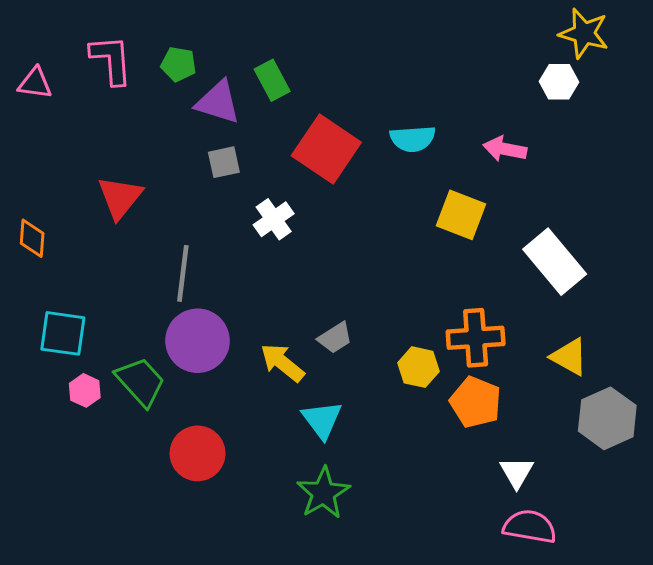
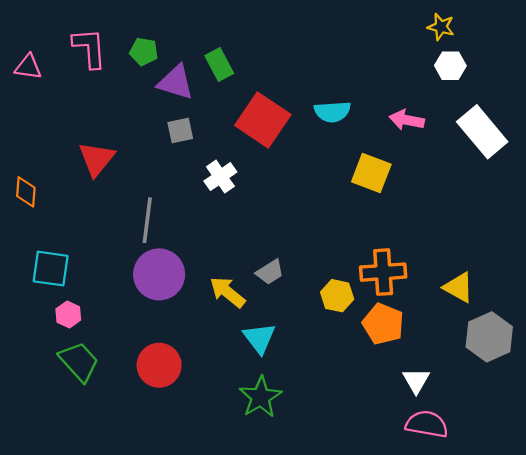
yellow star: (584, 33) -> (441, 27), moved, size x0.7
white rectangle: (555, 262) -> (482, 132), moved
green trapezoid: (140, 382) -> (79, 362), moved

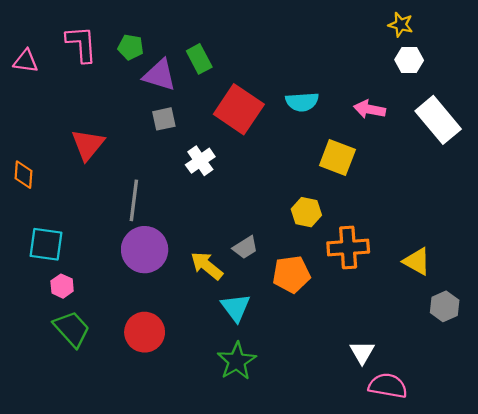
yellow hexagon: (337, 296) -> (306, 212), moved
orange pentagon: (383, 324) -> (291, 274), moved, turned -30
gray hexagon: (489, 337) -> (445, 306), size x0.7
white triangle: (416, 381) -> (362, 352), moved

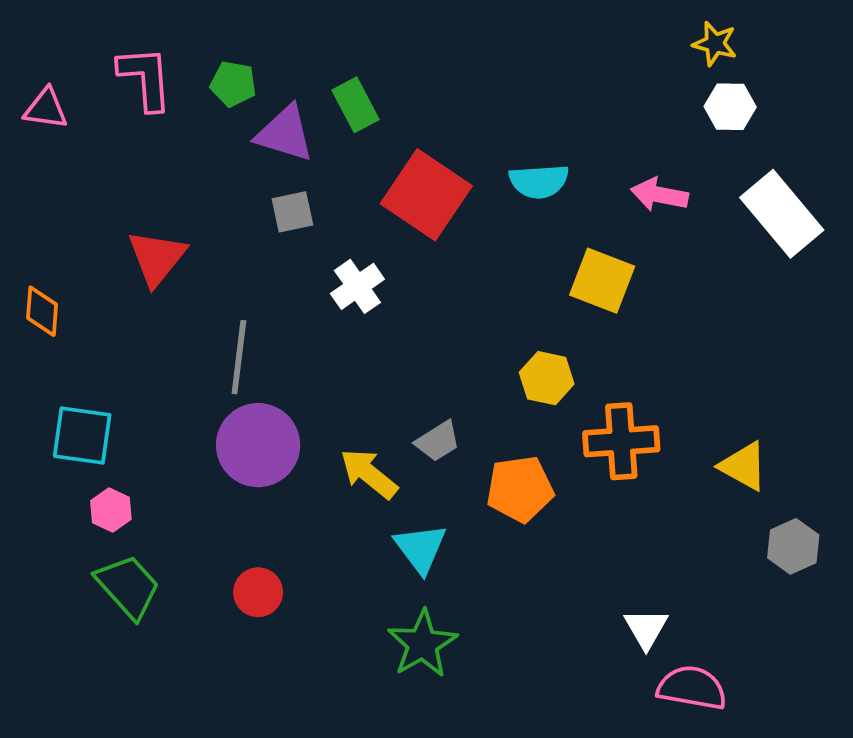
red circle: (145, 332) -> (258, 592), size x0.7

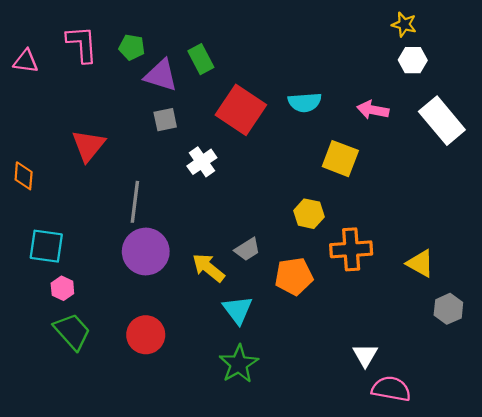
red circle: (258, 592) -> (146, 335), size x1.4

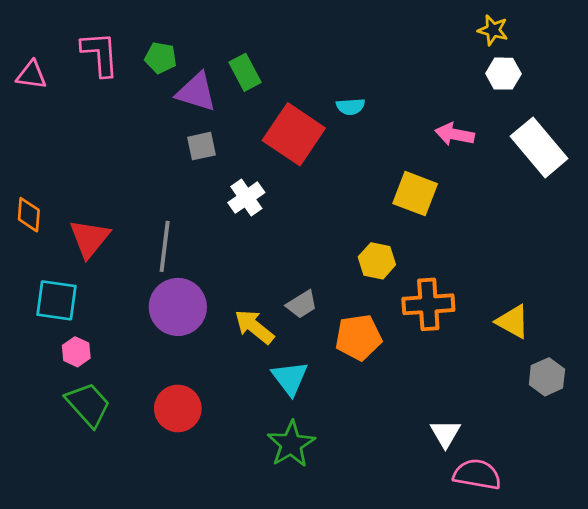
cyan semicircle: (305, 102) -> (351, 107), moved, size x0.7
red triangle: (88, 146) -> (89, 238), moved

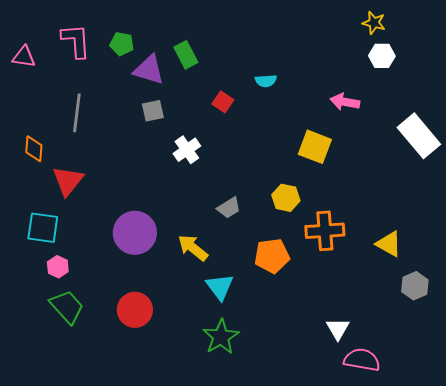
red square: (294, 134) -> (223, 102), size x0.5
white rectangle: (539, 147) -> (419, 136), moved
orange diamond: (29, 215) -> (34, 149), moved
gray line: (165, 246) -> (77, 113), moved
gray trapezoid: (302, 304) -> (229, 208), moved

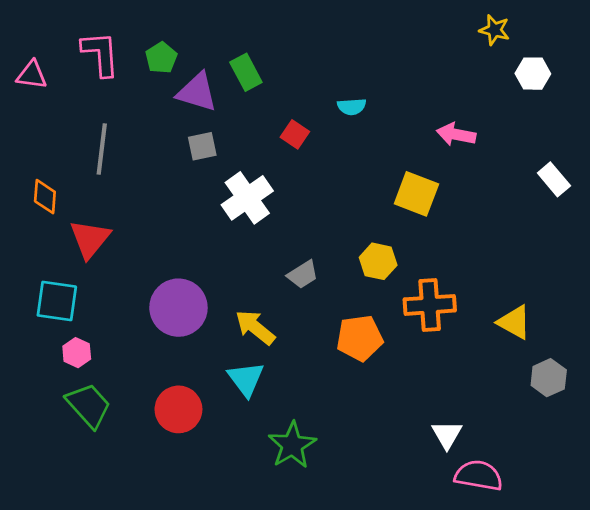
green pentagon: (122, 44) -> (161, 58), turned 30
white hexagon: (382, 56) -> (533, 74), moved
white rectangle: (419, 136) -> (554, 179), size x0.6
white cross: (187, 150) -> (247, 198), size x1.4
cyan triangle: (220, 287) -> (246, 379), moved

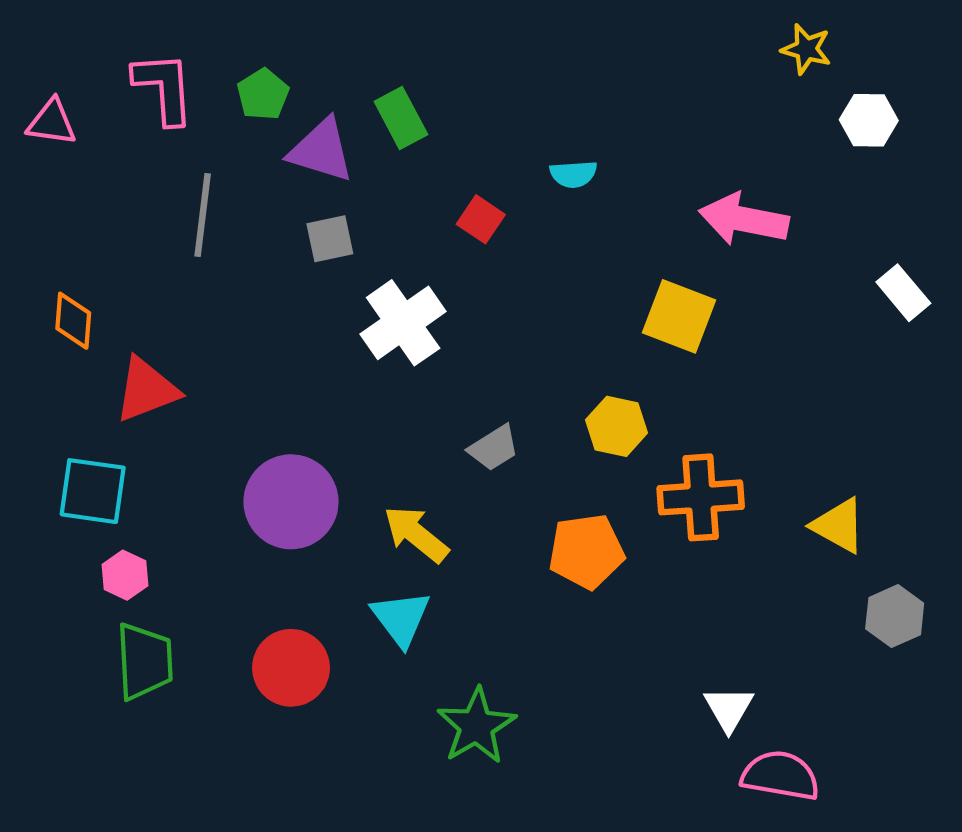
pink arrow: (456, 134) -> (744, 219), size x1.4
gray line: (102, 149) -> (203, 215), moved
red triangle: (90, 239) -> (147, 390), turned 30
green trapezoid: (89, 405) -> (144, 661), turned 39

